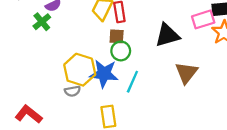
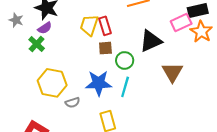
green circle: (121, 51) -> (125, 60), moved
yellow hexagon: (80, 70) -> (52, 83), moved

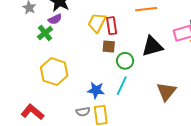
brown triangle: (172, 72) -> (166, 92), moved
blue star: (99, 83) -> (96, 90), moved, size x0.7
gray semicircle: (73, 103) -> (83, 112), moved

